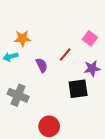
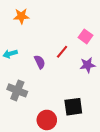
orange star: (22, 38) -> (21, 16), moved
black square: (78, 89) -> (73, 107), moved

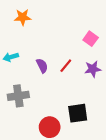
red line: (62, 52) -> (66, 66), moved
gray cross: (17, 90) -> (18, 96), turned -30

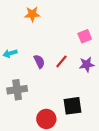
orange star: (23, 17) -> (32, 14), moved
pink square: (91, 39) -> (85, 36), turned 32

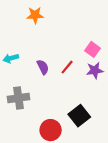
pink square: (85, 36) -> (93, 49), moved, turned -32
black square: (73, 106) -> (79, 116), turned -30

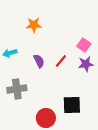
orange star: (35, 15) -> (34, 25), moved
black square: (79, 116) -> (72, 105), turned 36

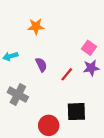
red line: (61, 61) -> (67, 74), moved
gray cross: (17, 89) -> (18, 95), turned 36

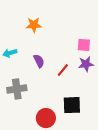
pink square: (89, 48) -> (84, 45), turned -32
gray cross: (18, 95) -> (17, 89), turned -36

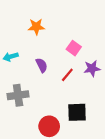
pink square: (84, 45) -> (74, 48), moved, turned 32

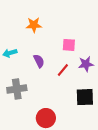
pink square: (74, 48) -> (69, 45), turned -32
black square: (77, 112) -> (85, 97), moved

